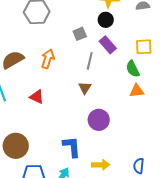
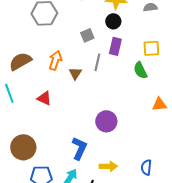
purple rectangle: (108, 45) -> (115, 46), turned 54
brown triangle: (85, 88) -> (75, 73), moved
orange triangle: (137, 91) -> (159, 104), moved
blue L-shape: (72, 147) -> (79, 148), turned 30

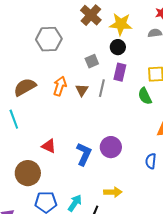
brown triangle: (75, 73) -> (82, 90), moved
red triangle: (44, 98) -> (49, 146), moved
blue L-shape: (79, 148) -> (84, 154), moved
blue semicircle: (146, 167) -> (151, 161), moved

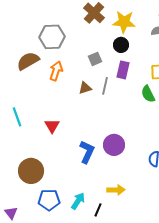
orange arrow: (60, 86) -> (56, 71), moved
brown semicircle: (25, 87) -> (28, 61), moved
brown triangle: (82, 90) -> (85, 88), turned 40
red triangle: (49, 146) -> (52, 126), moved, turned 35

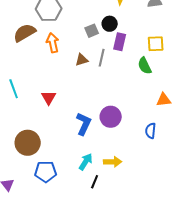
black circle: (121, 45) -> (110, 24), moved
orange arrow: (56, 71) -> (53, 43), turned -30
cyan arrow: (78, 201) -> (86, 162), moved

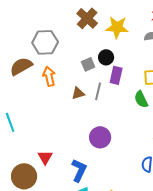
red triangle: (49, 98) -> (45, 157), moved
purple circle: (111, 117) -> (100, 137), moved
blue L-shape: (84, 124) -> (79, 170), moved

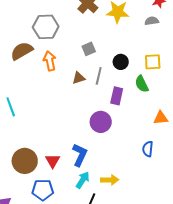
black circle: (106, 57) -> (121, 62), moved
purple rectangle: (116, 75) -> (117, 96), moved
red triangle: (45, 157) -> (53, 161), moved

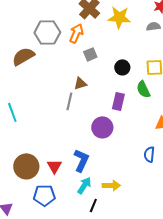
orange arrow: (50, 61) -> (76, 33), moved, turned 36
gray line: (99, 76) -> (69, 101), moved

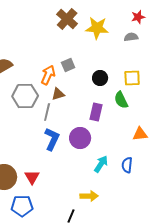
gray hexagon: (47, 32) -> (25, 96), moved
orange arrow: (76, 33) -> (48, 75), moved
blue L-shape: (81, 160) -> (52, 139), moved
cyan arrow: (84, 185) -> (101, 164), moved

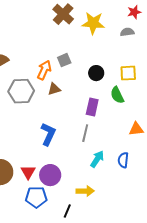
gray line: (47, 112) -> (85, 133), moved
purple circle: (80, 138) -> (50, 175), moved
blue pentagon: (22, 206) -> (36, 197), moved

